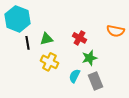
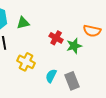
green triangle: (46, 39) -> (23, 23), moved
green star: (89, 58) -> (74, 46), moved

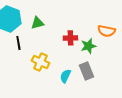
red cross: (56, 38) -> (70, 38), turned -32
gray rectangle: (72, 81) -> (86, 71), moved

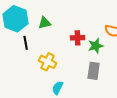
gray rectangle: (86, 71) -> (94, 71), turned 30
cyan semicircle: (65, 76) -> (58, 88), moved

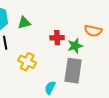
gray rectangle: (94, 71) -> (73, 71), size x1.4
cyan semicircle: (58, 88) -> (50, 88), moved

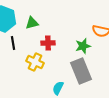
red cross: (57, 38) -> (48, 43), moved
gray rectangle: (73, 71) -> (81, 71), turned -30

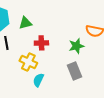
gray rectangle: (81, 71) -> (74, 71), size x0.7
cyan semicircle: (58, 88) -> (38, 80), moved

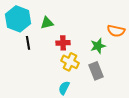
yellow cross: (28, 62) -> (70, 62), moved
cyan semicircle: (38, 80) -> (64, 88), moved

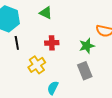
green triangle: (47, 23) -> (46, 13), moved, turned 40
yellow cross: (70, 62) -> (37, 65), moved, turned 30

